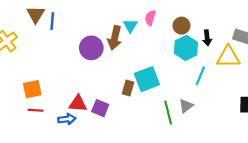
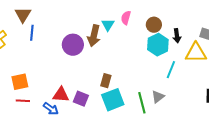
blue line: (52, 21) -> (32, 33), moved
cyan square: (147, 79) -> (113, 100), moved
blue arrow: (67, 119) -> (51, 109), turned 42

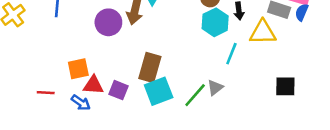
brown rectangle: (106, 81) -> (150, 67), size x1.6
orange square: (20, 82) -> (78, 69), moved
green line: (142, 103) -> (195, 95), turned 55

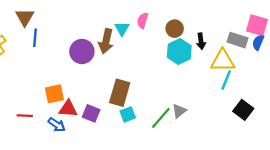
cyan line: (231, 54) -> (226, 80), moved
black square: (285, 86) -> (243, 110), turned 36
cyan square: (159, 91) -> (128, 114), size x0.6

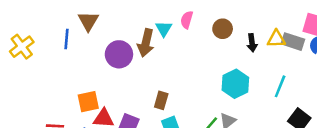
brown triangle: (25, 17) -> (88, 21), moved
cyan hexagon: (179, 51) -> (235, 84), moved
yellow triangle: (223, 61) -> (276, 39), moved, size x0.7
brown rectangle: (120, 93) -> (161, 100), size x0.6

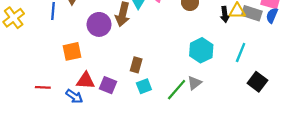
black arrow: (252, 43) -> (225, 14), moved
orange square: (88, 102) -> (72, 51), moved

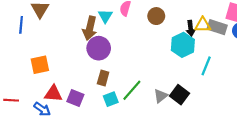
purple circle: (99, 24) -> (99, 48), moved
cyan hexagon: (201, 50) -> (183, 45), moved
black square: (257, 82) -> (179, 95), moved
green line: (177, 90) -> (132, 90), moved

